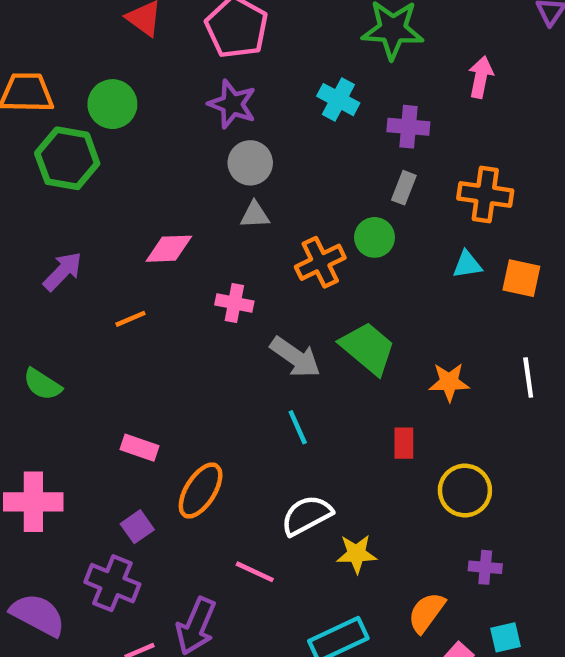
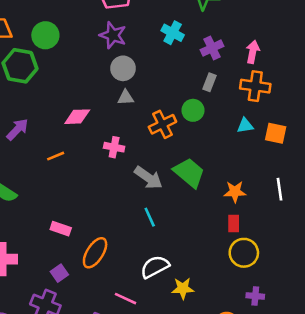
pink arrow: (481, 77) -> (253, 52), moved
purple cross: (408, 127) -> (212, 48), turned -30
red rectangle: (404, 443) -> (234, 224), moved

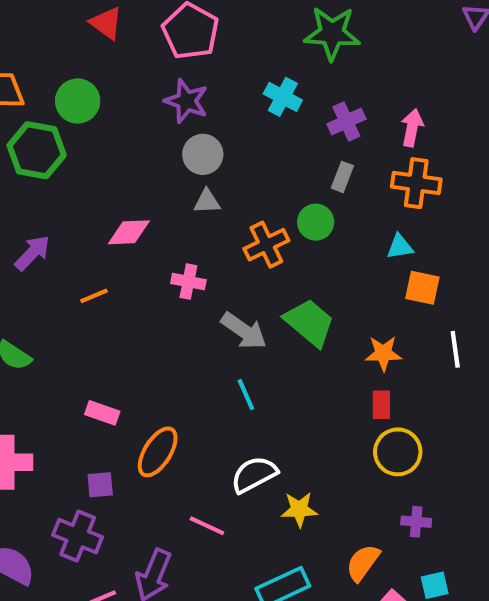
orange square: (276, 133) -> (422, 288), moved
purple square: (59, 273) -> (100, 485), turned 30

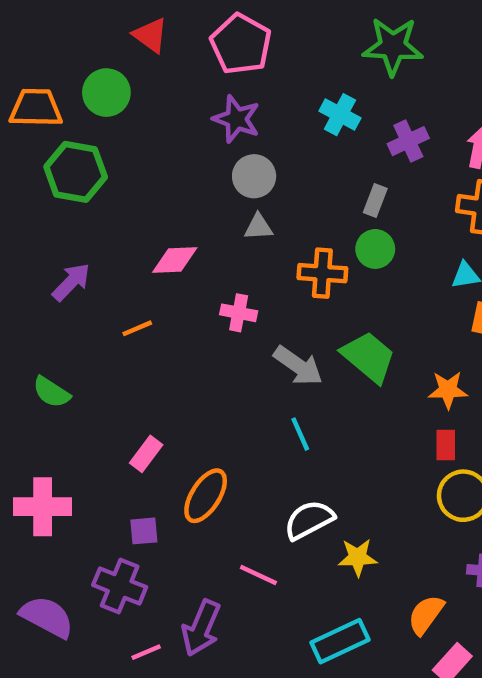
green circle: (78, 101) -> (106, 93), moved
gray rectangle: (342, 177) -> (375, 200), moved
orange cross: (266, 245) -> (322, 273), turned 30
pink rectangle: (102, 413) -> (146, 454), turned -72

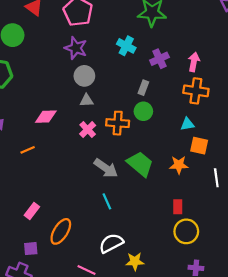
pink cross: (239, 313) -> (88, 130), moved, turned 35
orange star: (448, 390) -> (179, 165), moved

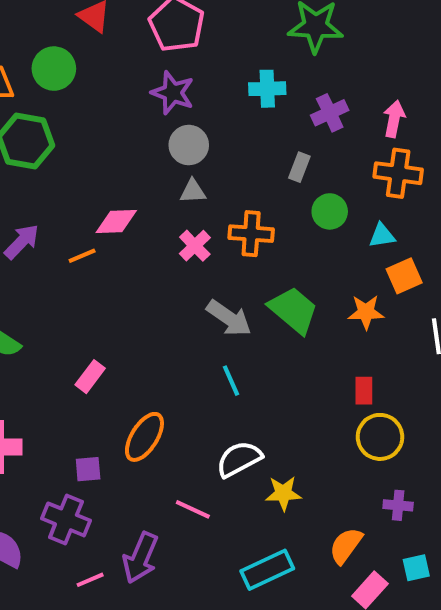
cyan cross: (126, 46) -> (267, 89), turned -30
green circle: (143, 111) -> (330, 211), moved
orange square: (199, 146) -> (404, 276), turned -36
orange line: (28, 150) -> (82, 256), moved
pink rectangle: (32, 211) -> (90, 377), moved

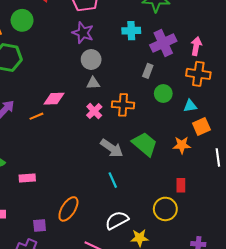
purple cross: (330, 113) -> (163, 43), size x1.4
pink rectangle: (90, 377) -> (27, 178), moved, turned 49
yellow circle: (380, 437) -> (165, 209), moved

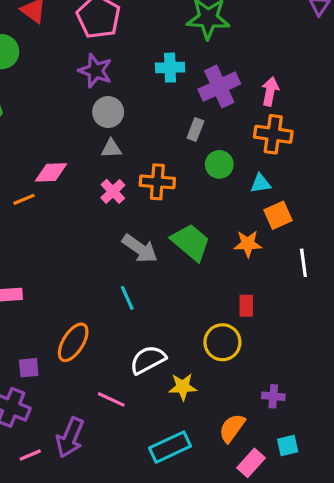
cyan line: (113, 180) -> (127, 298), moved

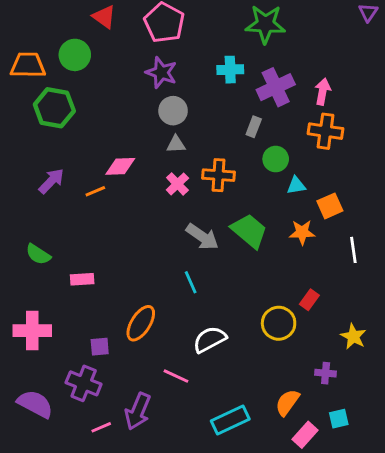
cyan triangle: (261, 183) -> (296, 185), moved
red rectangle: (246, 306) -> (309, 300), moved, turned 36
yellow star: (183, 387) -> (353, 336), moved, turned 30

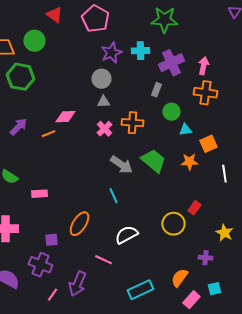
purple star: (161, 73) -> (111, 53), moved, turned 30
pink line: (101, 427) -> (52, 295), turned -32

